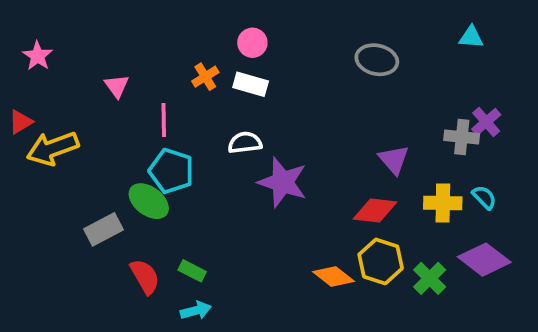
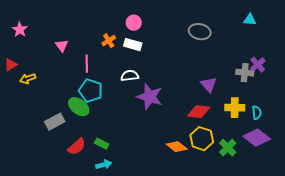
yellow arrow: (53, 148) -> (28, 79), size x0.6
cyan semicircle: (484, 197) -> (257, 113), moved, turned 40
red semicircle: (145, 277) -> (77, 147), turned 78

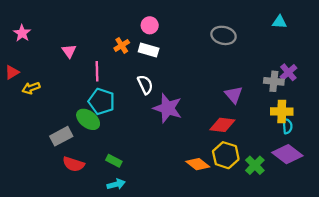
white semicircle: (130, 76) -> (145, 85), turned 72
yellow cross: (235, 108) -> (282, 112), moved
red semicircle: (77, 147) -> (74, 164), moved, turned 60

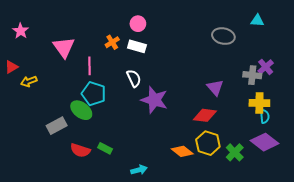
gray ellipse: (224, 35) -> (223, 36), moved
pink triangle: (69, 51) -> (64, 47), size x1.6
red semicircle: (74, 164) -> (80, 150), moved
cyan arrow: (116, 184) -> (139, 170), moved

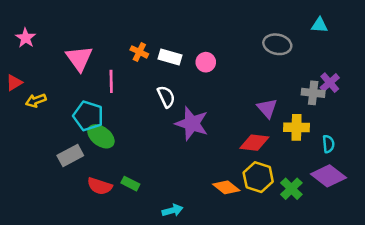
pink circle: (138, 24) -> (206, 62), moved
orange cross: (112, 42) -> (139, 52), turned -32
cyan pentagon: (94, 94) -> (88, 116), moved
yellow cross: (259, 103) -> (296, 127), moved

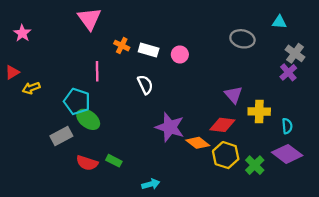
pink triangle: (79, 58) -> (89, 19), moved
gray cross: (313, 93) -> (295, 53), moved, turned 30
purple star: (192, 124) -> (170, 127), moved
orange diamond: (226, 187) -> (198, 143), moved

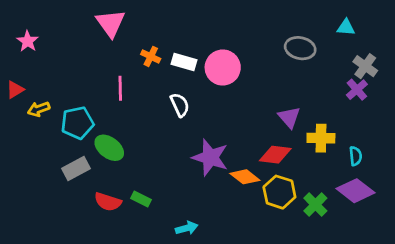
pink circle: (180, 54) -> (223, 68), size x1.6
cyan pentagon: (77, 101) -> (77, 123), moved, turned -30

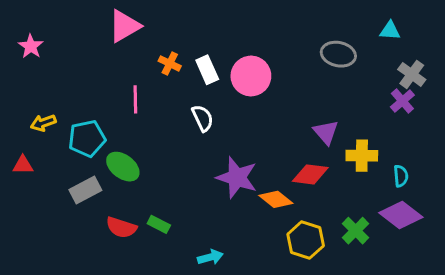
pink triangle: (111, 23) -> (124, 26), turned 36
white rectangle: (184, 62) -> (207, 70), turned 50
red triangle: (15, 90) -> (23, 165), moved, turned 30
yellow hexagon: (279, 192) -> (306, 240), moved

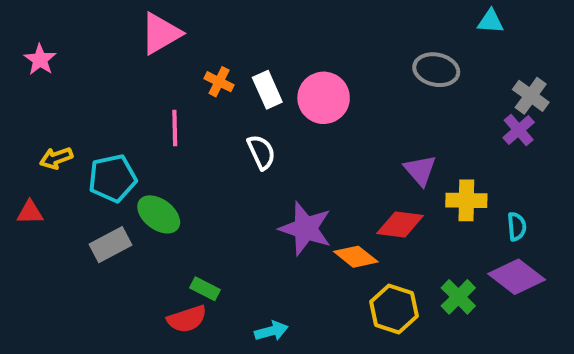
cyan triangle: (390, 31) -> (490, 21), moved
red semicircle: (121, 227) -> (187, 319), moved, turned -36

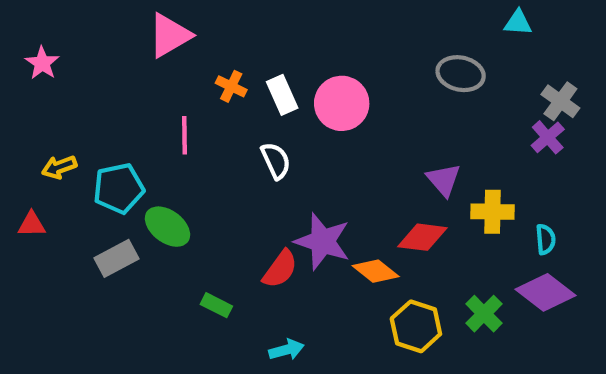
red semicircle: (187, 319) -> (280, 269), moved, turned -36

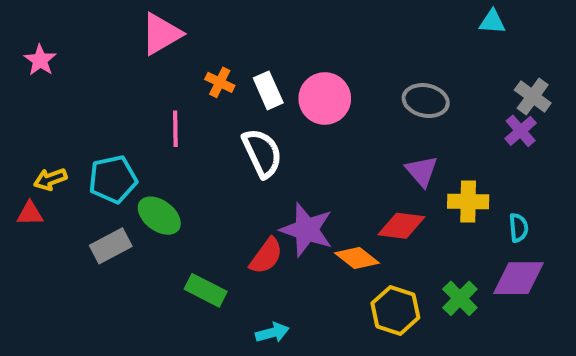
gray ellipse: (461, 74) -> (426, 101), moved
white semicircle: (276, 161) -> (262, 153), size x1.4
yellow arrow: (59, 167) -> (50, 179), moved
purple diamond: (546, 292) -> (519, 278), turned -38
green rectangle: (216, 305) -> (206, 290), size x1.4

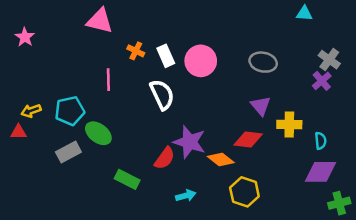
pink triangle: (161, 34) -> (100, 21), turned 44
green cross: (460, 298) -> (339, 203), moved, turned 30
cyan arrow: (272, 333) -> (186, 196), moved

